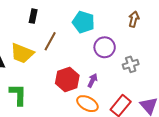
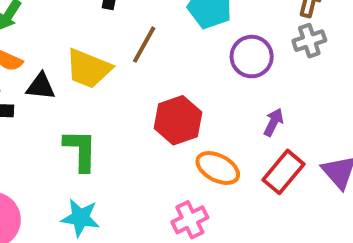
gray cross: (131, 64) -> (309, 41), moved
purple arrow: (92, 80) -> (274, 122), moved

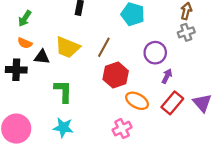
brown line: (144, 45) -> (104, 47), moved
purple circle: (252, 57) -> (155, 53), moved

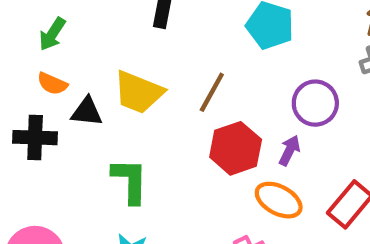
purple arrow: (167, 76) -> (289, 150), moved

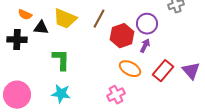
red hexagon: (236, 148) -> (122, 36), moved
purple arrow: (289, 150) -> (145, 46), moved

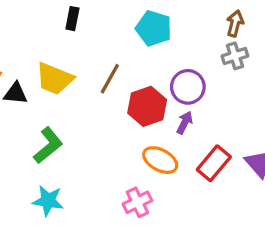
green L-shape: (61, 60) -> (48, 145), turned 50

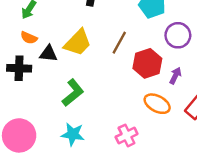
yellow trapezoid: (55, 79) -> (78, 43), turned -68
purple circle: (188, 87) -> (178, 35), moved
pink cross: (137, 202) -> (127, 135), moved

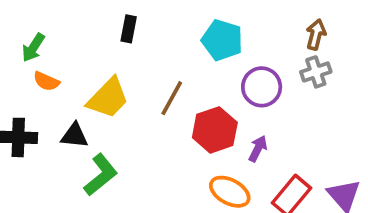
orange semicircle: (29, 38) -> (46, 81), moved
black triangle: (48, 54) -> (74, 136), moved

